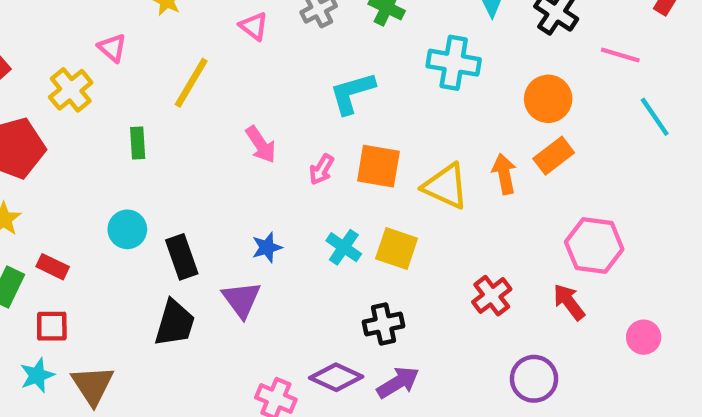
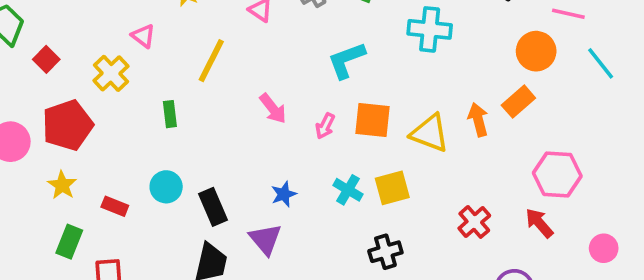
orange circle: (548, 99) -> (536, 51), moved
yellow square: (397, 248) -> (392, 188), turned -30
red rectangle: (53, 267) -> (115, 206), moved

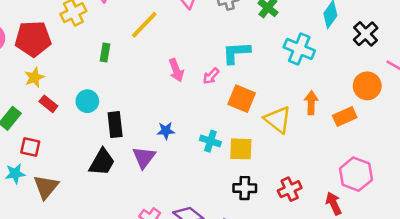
orange arrow: (478, 120) -> (311, 103), moved
pink arrow: (325, 126) -> (211, 76), moved
yellow star: (62, 185) -> (34, 77), moved
cyan cross: (348, 190) -> (210, 141), turned -30
black cross: (385, 252) -> (245, 188), moved

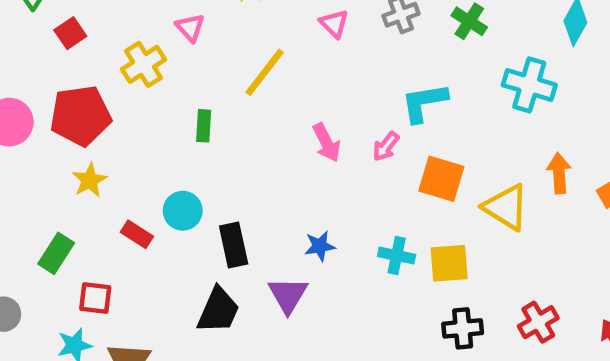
red rectangle: (48, 104) -> (137, 234), moved

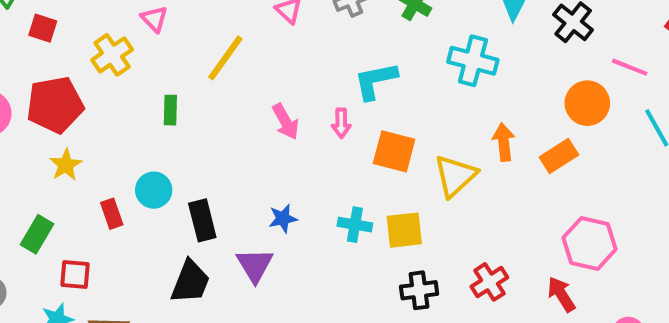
red square: (70, 33) -> (43, 28), turned -36
pink arrow: (386, 146) -> (341, 123), turned -36
yellow triangle: (506, 207) -> (455, 176), turned 48
red rectangle: (137, 234) -> (112, 214), turned 40

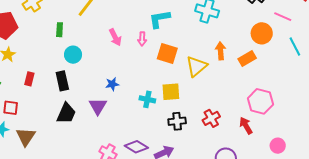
cyan circle: (154, 190) -> (73, 55), moved
red rectangle: (112, 214) -> (29, 79), turned 32
black rectangle: (202, 220) -> (62, 81), moved
cyan cross: (355, 225) -> (147, 99), moved

